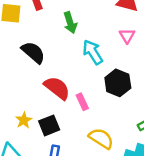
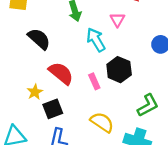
pink triangle: (127, 36) -> (117, 20), moved
pink rectangle: (82, 102) -> (94, 81), moved
yellow star: (24, 120) -> (35, 92), moved

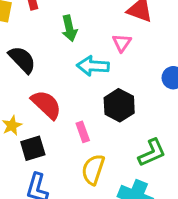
cyan arrow: (96, 40) -> (93, 66), turned -60
pink rectangle: (94, 81) -> (83, 132), moved
yellow semicircle: (102, 122) -> (93, 170), turned -110

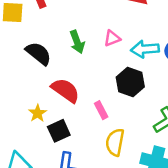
green arrow: (69, 28) -> (77, 42), moved
pink triangle: (122, 43) -> (112, 38), moved, turned 42
cyan arrow: (93, 66) -> (145, 49), moved

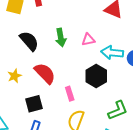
yellow star: (38, 113) -> (14, 76), moved

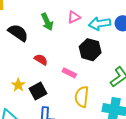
red semicircle: (45, 73) -> (41, 60), size x0.6
yellow star: (14, 76) -> (18, 85), moved
pink rectangle: (70, 94) -> (69, 73), turned -32

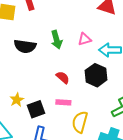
black semicircle: (18, 33) -> (25, 46), turned 145
red semicircle: (41, 60) -> (63, 77), moved
pink rectangle: (69, 73) -> (63, 102), moved, turned -32

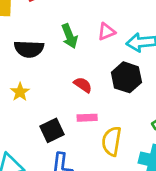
yellow star: (17, 100) -> (20, 92), moved

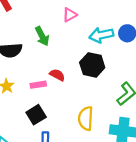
pink triangle: (106, 32) -> (70, 15), moved
pink rectangle: (87, 118) -> (38, 85), moved

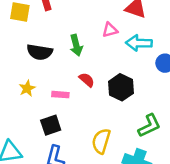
cyan arrow: (101, 35) -> (139, 43), moved
red semicircle: (57, 75) -> (87, 80), moved

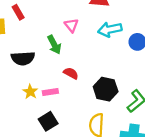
pink triangle: (110, 30) -> (71, 25), moved, turned -40
black hexagon: (121, 87) -> (106, 89), moved
yellow star: (27, 88) -> (30, 92), moved

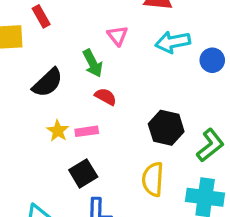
black semicircle: (23, 58) -> (48, 83), turned -40
red semicircle: (71, 73) -> (106, 97), moved

